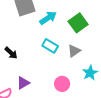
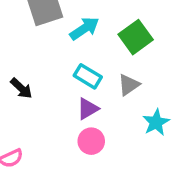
purple triangle: (23, 83) -> (88, 109), moved
pink circle: (62, 84) -> (91, 141), moved

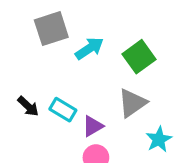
cyan rectangle: (88, 76) -> (63, 110), moved
gray triangle: (129, 85) -> (132, 103), size x1.4

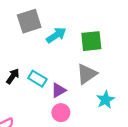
green square: (139, 57) -> (91, 41), turned 30
black arrow: (28, 106) -> (13, 76), turned -98

